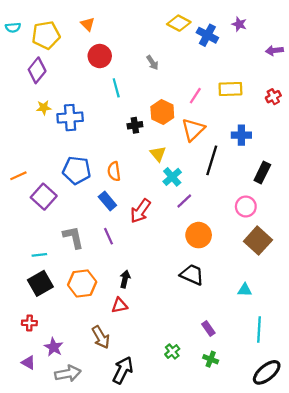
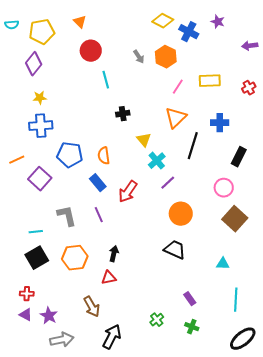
orange hexagon: (162, 112) -> (166, 57), moved
blue cross: (70, 118) -> (41, 126), moved
purple triangle: (28, 363) -> (26, 315), moved

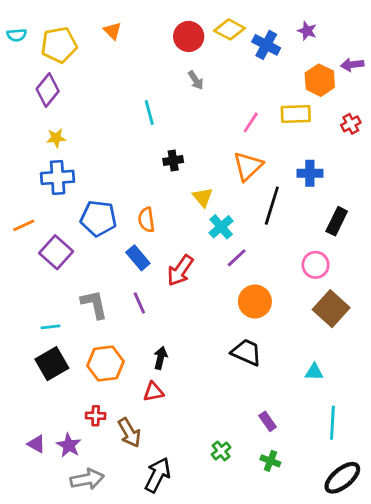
red circle: (91, 51) -> (189, 36), moved
orange hexagon: (166, 57) -> (320, 80), moved
red cross: (27, 294) -> (96, 416), moved

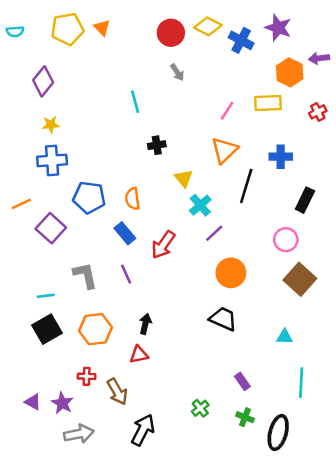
purple star: (307, 31) -> (278, 28), size x1.5
yellow pentagon: (59, 45) -> (67, 29), moved
black ellipse: (342, 478) -> (278, 433), moved, turned -36

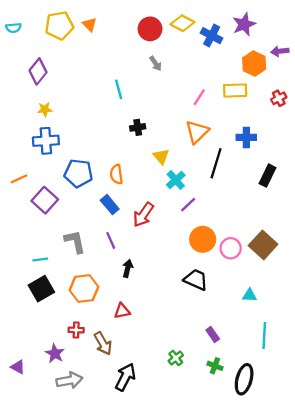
purple star: (278, 28) -> (244, 24), turned 30
pink circle: (286, 240) -> (231, 248), moved
black arrow: (145, 324) -> (128, 268), moved
purple triangle: (33, 402) -> (18, 367), moved

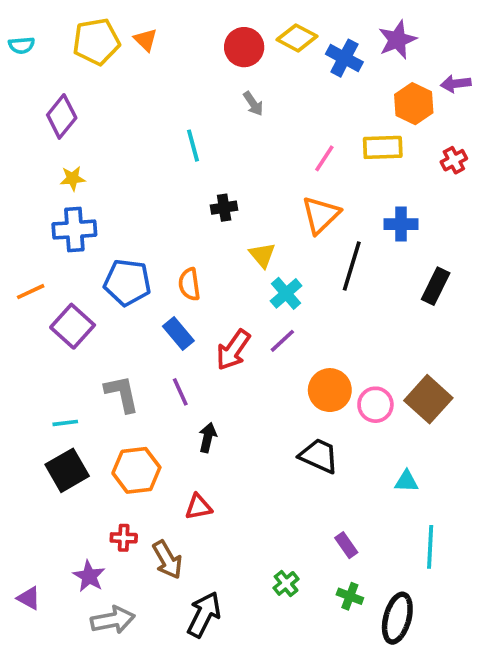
purple line: (188, 205) -> (282, 341), moved

